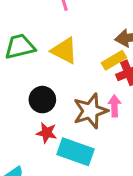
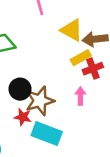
yellow triangle: (64, 51) -> (72, 30), moved
brown star: (90, 111) -> (40, 101), moved

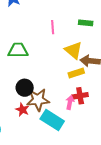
red cross: (93, 69) -> (80, 96), moved
cyan rectangle: (47, 134) -> (52, 120), moved

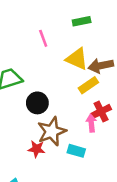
black circle: (25, 88) -> (37, 103), moved
cyan rectangle: (52, 120) -> (76, 151), size x0.6

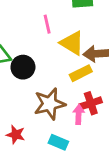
pink line: (43, 38) -> (47, 24), moved
black circle: (37, 103) -> (23, 67), moved
brown star: (52, 131) -> (50, 104), moved

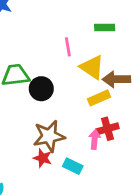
brown star: (50, 104) -> (49, 136), moved
red star: (16, 135) -> (43, 158), moved

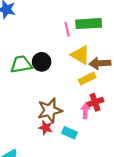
green rectangle: (105, 28) -> (89, 24), size x1.6
pink line: (68, 47) -> (67, 29), moved
black circle: (41, 89) -> (42, 62), moved

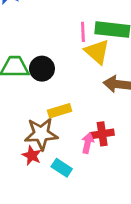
yellow triangle: (80, 55) -> (97, 52), moved
yellow rectangle: (87, 79) -> (60, 111), moved

